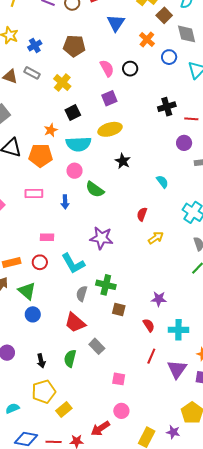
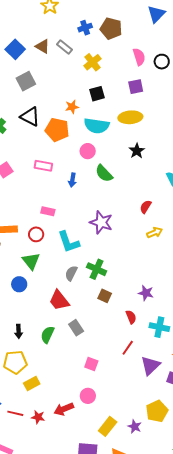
blue cross: (35, 45) -> (85, 28), moved
green triangle: (27, 291) -> (31, 261), moved

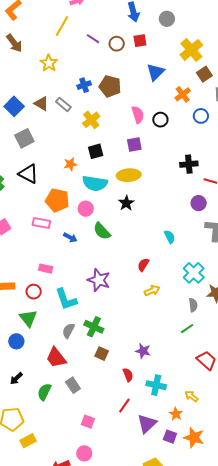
orange pentagon: (57, 130) -> (57, 200), moved
black star: (137, 151) -> (126, 203), moved
blue arrow: (72, 180) -> (70, 237), turned -72
black arrow: (19, 331) -> (16, 378), moved, turned 48

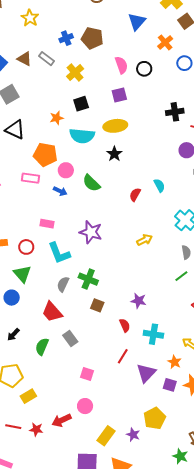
pink circle: (86, 209) -> (66, 170), moved
red semicircle: (143, 265) -> (135, 195), moved
pink rectangle: (46, 269) -> (47, 224), moved

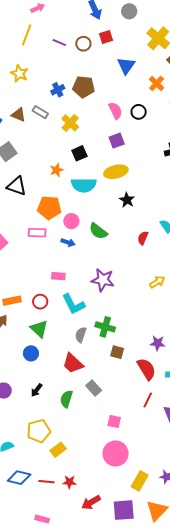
black star: (114, 154) -> (127, 200), moved
red semicircle: (125, 325) -> (146, 369), size x1.6
pink circle: (85, 406) -> (116, 453), size x1.6
red arrow: (62, 420) -> (91, 502), moved

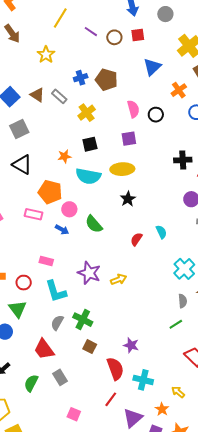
yellow arrow: (157, 282) -> (119, 279), moved

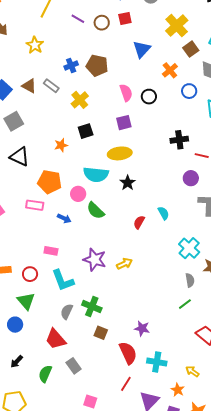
cyan semicircle: (88, 176) -> (96, 175), moved
pink circle: (69, 209) -> (78, 194), moved

